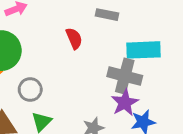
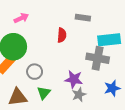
red semicircle: (74, 38) -> (62, 35), turned 32
purple star: (125, 103) -> (74, 79), moved, turned -30

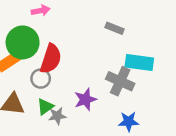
red semicircle: (62, 35) -> (51, 59), moved, size x1.6
purple star: (74, 79) -> (85, 99), turned 30
gray star: (79, 95) -> (57, 116), moved

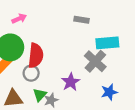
gray cross: (120, 81) -> (95, 61), turned 30

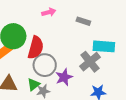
pink arrow: (19, 19) -> (49, 12), moved
gray circle: (31, 73) -> (45, 65), moved, size x1.5

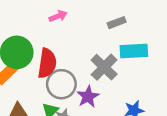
gray rectangle: (83, 21) -> (117, 23), moved, turned -32
gray cross: (90, 62) -> (104, 67), moved

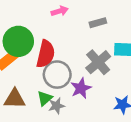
gray rectangle: (117, 23) -> (98, 23), moved

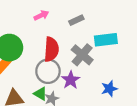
red semicircle: (46, 54) -> (51, 49), moved
green triangle: (45, 98) -> (40, 94), turned -40

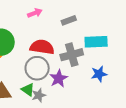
red semicircle: (51, 49) -> (42, 47), turned -90
gray cross: (82, 55) -> (72, 55), turned 30
blue star: (109, 89) -> (99, 74), moved

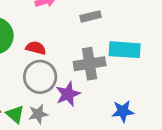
red semicircle: (42, 47) -> (36, 48), moved, size x0.6
blue star: (99, 74) -> (123, 111), moved
green triangle: (28, 90) -> (15, 114), moved

